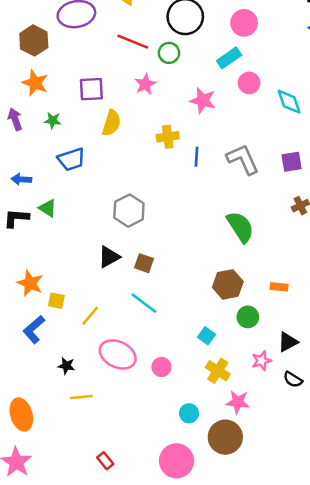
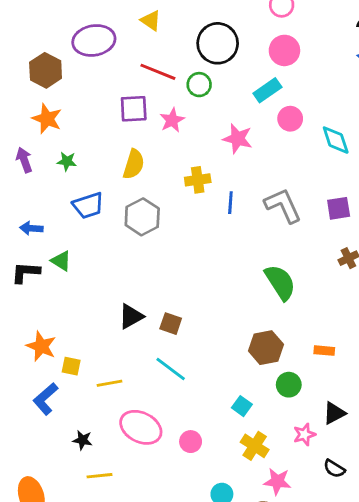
purple square: (91, 89) -> (134, 109), moved
gray hexagon: (129, 211) -> (142, 217), moved
yellow line: (90, 316) -> (110, 383), turned 40
black semicircle: (293, 380) -> (334, 469), moved

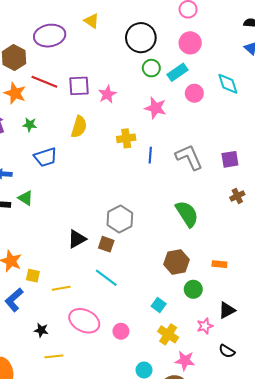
red line: (158, 72) -> (44, 82), moved
green circle: (199, 85) -> (151, 68), moved
cyan diamond: (336, 140) -> (228, 84), moved
gray hexagon: (142, 217) -> (120, 219), moved

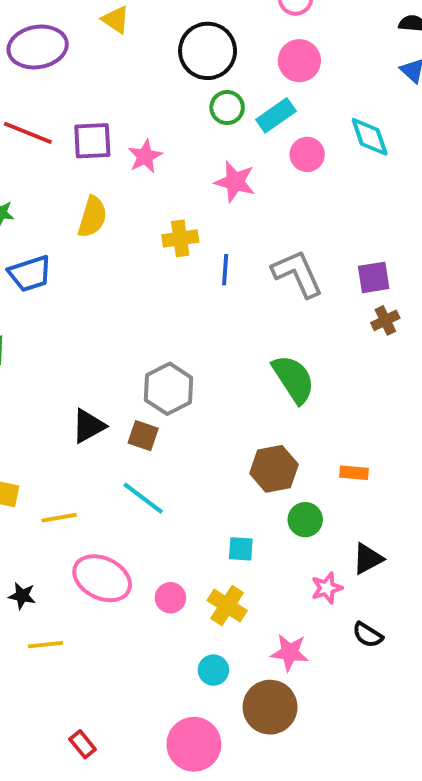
brown cross: (237, 196) -> (385, 320), moved
cyan square: (159, 305) -> (241, 549), turned -32
yellow cross: (168, 334) -> (227, 606), moved

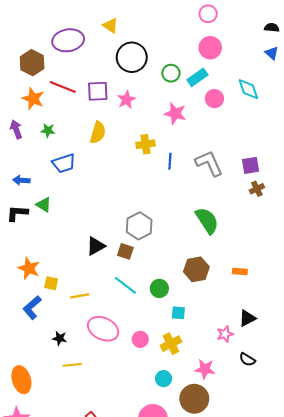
black circle: (208, 51) -> (132, 57), moved
green circle: (305, 520) -> (159, 288), moved
yellow cross: (227, 606) -> (171, 344), turned 30

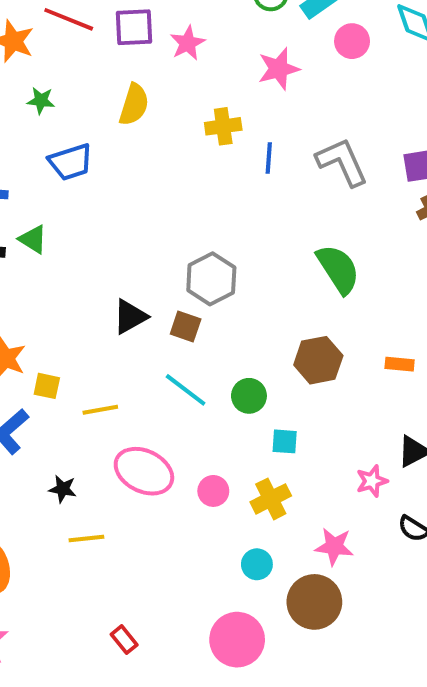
pink star: (175, 113) -> (279, 69), turned -30

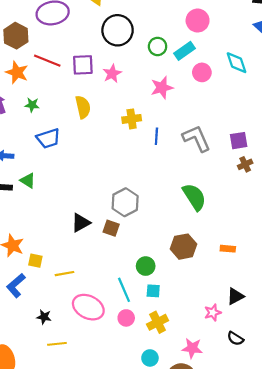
yellow semicircle: (134, 105) -> (83, 107), turned -30
cyan line: (186, 390) -> (124, 290), moved, turned 30
cyan square: (285, 441) -> (153, 291), moved

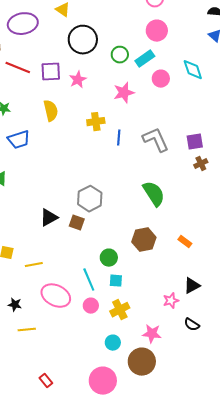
orange rectangle: (228, 249) -> (185, 242), turned 32

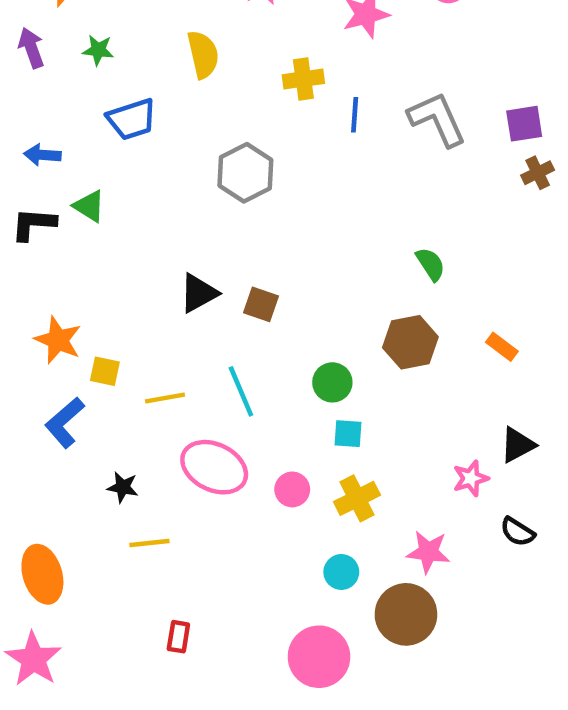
green semicircle: (154, 194) -> (431, 264), moved, size x0.6
gray hexagon: (90, 199) -> (245, 173), moved
cyan line: (89, 280) -> (241, 391), moved
red rectangle: (46, 381) -> (178, 637), moved, turned 48

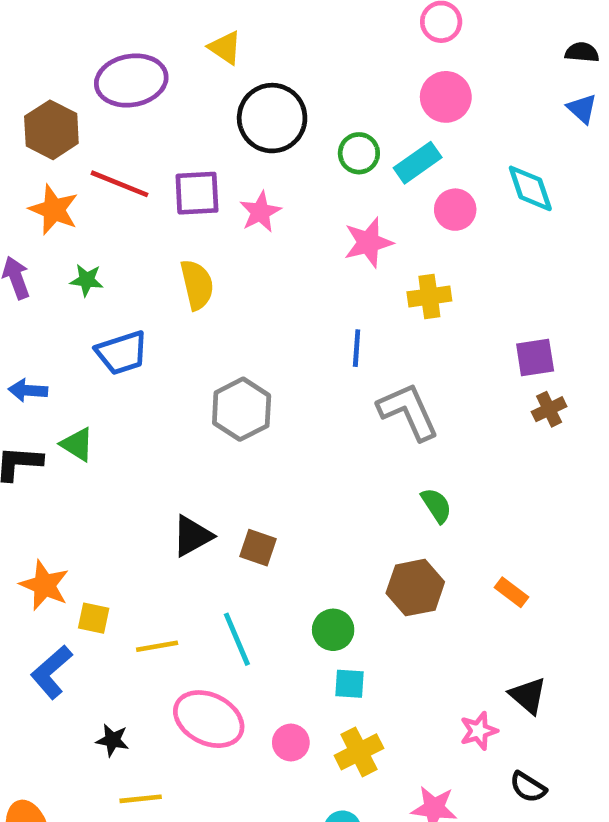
yellow cross: (303, 79) -> (429, 296), moved
gray L-shape: (437, 119) -> (408, 411), moved
black triangle: (518, 445) -> (528, 696), turned -51

